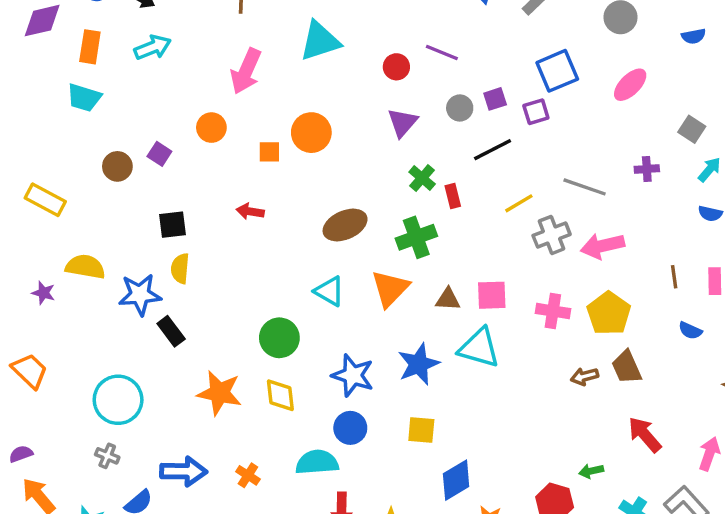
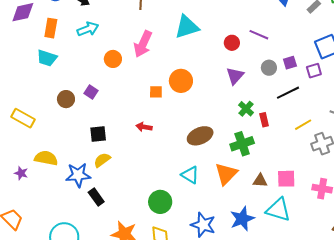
orange circle: (211, 128) -> (113, 59), moved
yellow semicircle: (180, 268) -> (102, 160), turned 48

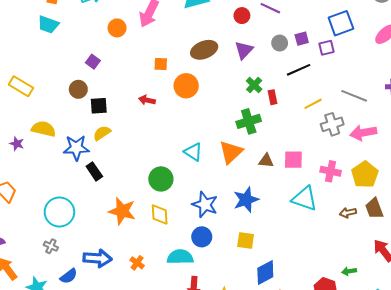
orange circle: (181, 81) -> (186, 86), moved
brown circle: (66, 99) -> (78, 89), moved
brown ellipse: (200, 136) -> (204, 50), moved
cyan triangle: (278, 210) -> (305, 199), moved

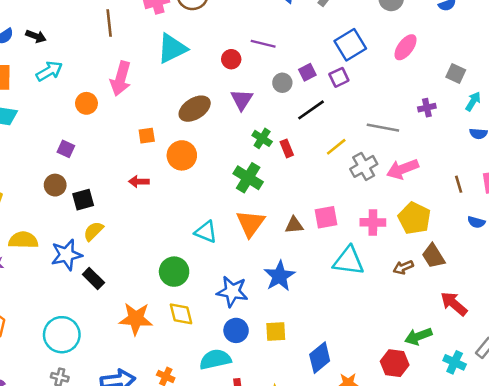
green cross: (249, 121) -> (248, 178), moved, turned -30
yellow square: (246, 240) -> (276, 332), moved
green arrow: (349, 271) -> (418, 336), size x1.5

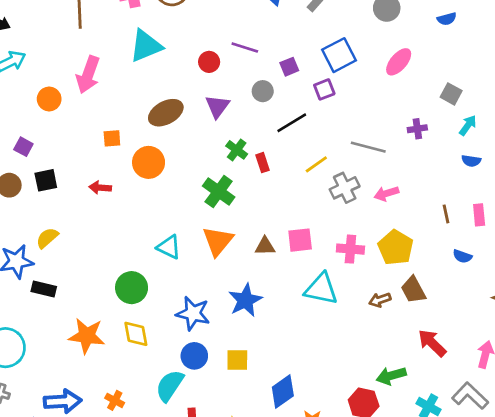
purple square: (307, 72) -> (289, 67), moved
pink arrow: (402, 169) -> (386, 193), size x0.7
black square: (83, 200) -> (46, 180), moved
black rectangle: (93, 278) -> (44, 289), turned -35
cyan semicircle: (215, 359) -> (170, 386), turned -48

